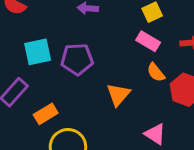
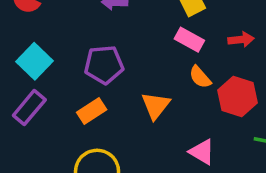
cyan square: (38, 52) -> (35, 61), moved, turned -32
orange rectangle: (46, 114) -> (92, 111), moved

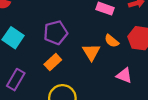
orange semicircle: (200, 77) -> (112, 41), moved
purple rectangle: (29, 108) -> (16, 80), moved

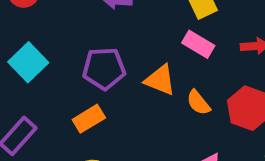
orange triangle: (91, 52) -> (160, 80), moved, turned -48

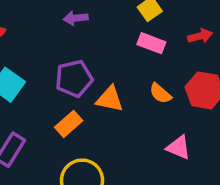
orange triangle: (160, 80) -> (110, 99), moved

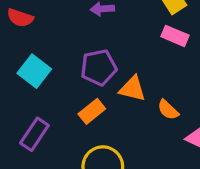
orange semicircle: (160, 93) -> (168, 110), moved

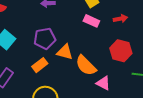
orange semicircle: (168, 110) -> (86, 65), size x1.6

